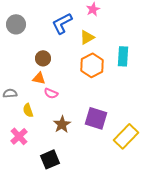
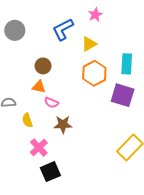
purple square: (96, 118) -> (123, 95), moved
brown star: (62, 124) -> (63, 124), moved, turned 30
pink cross: (19, 136) -> (39, 148), moved

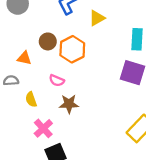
orange hexagon: (94, 73) -> (72, 49), moved
orange triangle: (39, 87) -> (24, 58), moved

